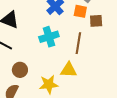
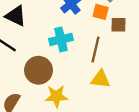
brown circle: (20, 70) -> (39, 70), moved, size x1.5
yellow triangle: (69, 70) -> (101, 79), moved

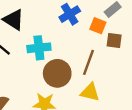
cyan cross: (61, 39) -> (39, 48), moved
brown circle: (39, 70) -> (57, 73), moved

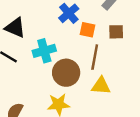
orange square: (98, 26) -> (87, 30), moved

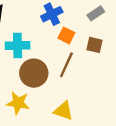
yellow triangle: (101, 86) -> (63, 111), moved

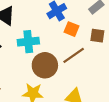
brown line: (66, 65) -> (74, 55), turned 35

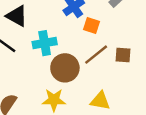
brown square: (97, 36) -> (123, 55), moved

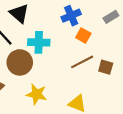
brown circle: (65, 68) -> (20, 62), moved

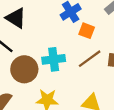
cyan cross: (39, 42) -> (54, 59), moved

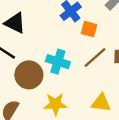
cyan cross: (54, 59) -> (58, 62), turned 30

